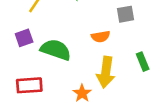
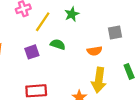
green semicircle: (56, 50) -> (58, 44), moved, size x0.6

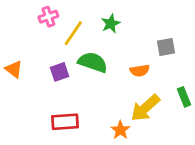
green semicircle: (58, 44) -> (93, 62), size x1.5
yellow arrow: (99, 80) -> (145, 108), turned 40

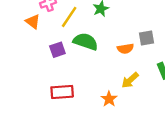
gray square: (166, 47) -> (146, 38), moved
orange triangle: (14, 69) -> (33, 22), moved
yellow arrow: (145, 108) -> (130, 80), size x0.7

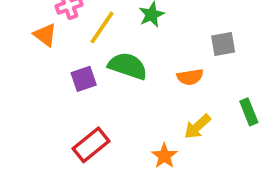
gray square: (146, 38) -> (223, 44), moved
red rectangle: (62, 92) -> (91, 145), turned -35

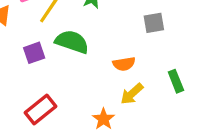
orange semicircle: (190, 77) -> (124, 64), moved

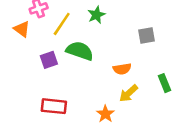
red rectangle: (40, 110) -> (54, 106), turned 45

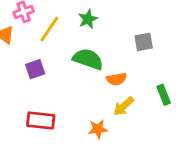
green semicircle: (80, 51) -> (88, 59), moved
orange star: (105, 114) -> (98, 129), turned 30

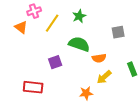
purple square: (35, 69) -> (55, 62), moved
red rectangle: (41, 120) -> (33, 87), moved

